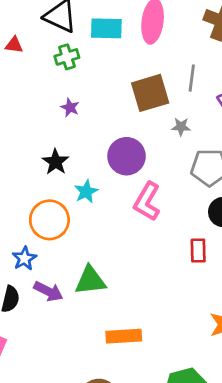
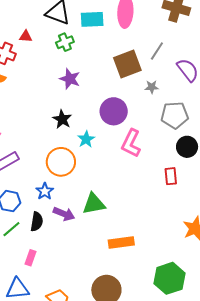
gray line: (192, 78) -> (157, 51), turned 30
purple star: (70, 107) -> (70, 79), size x1.5

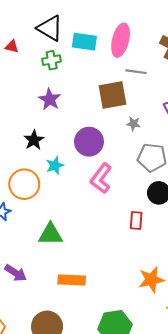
gray line: (157, 51) -> (136, 72), moved, turned 54
purple arrow: (64, 214) -> (16, 273), moved

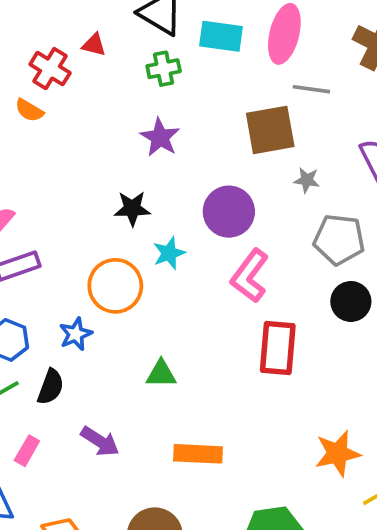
black star: (34, 140) -> (132, 209), turned 30
red rectangle: (136, 220) -> (278, 348), moved, size x1.6
green triangle: (50, 234) -> (161, 374), size x0.7

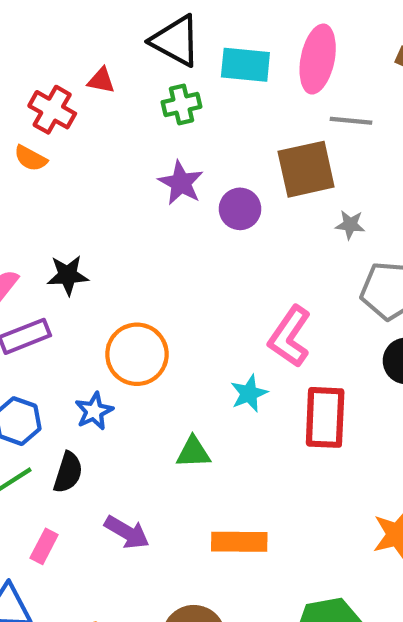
black star: (132, 209) -> (68, 275), moved
purple circle: (229, 212) -> (240, 209), moved, size x0.7
cyan star: (169, 253) -> (249, 393), moved

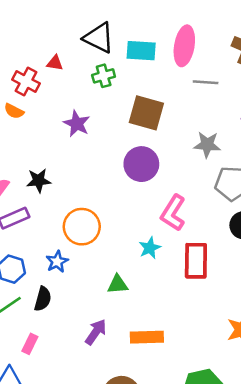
brown square: (306, 169) -> (146, 113), moved, turned 30
purple star: (181, 183) -> (77, 124), moved
purple circle: (240, 209) -> (141, 164), moved, size x1.4
gray star: (350, 225) -> (207, 145), size x1.5
purple arrow: (127, 532) -> (96, 332), moved, turned -84

